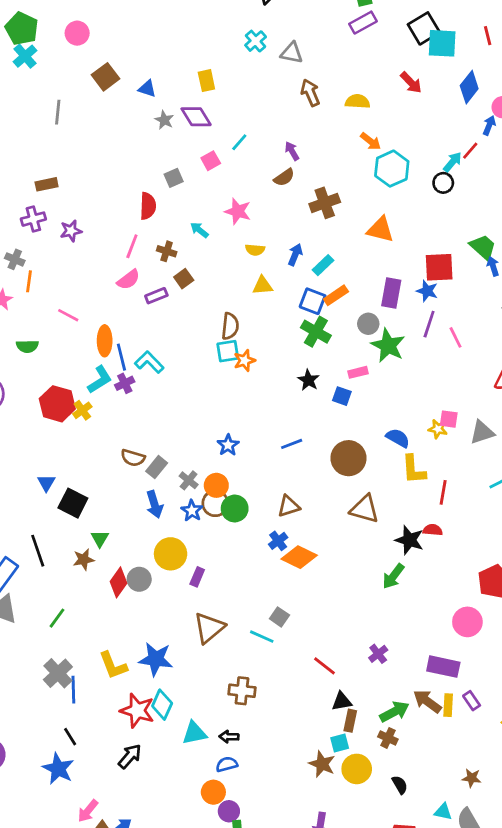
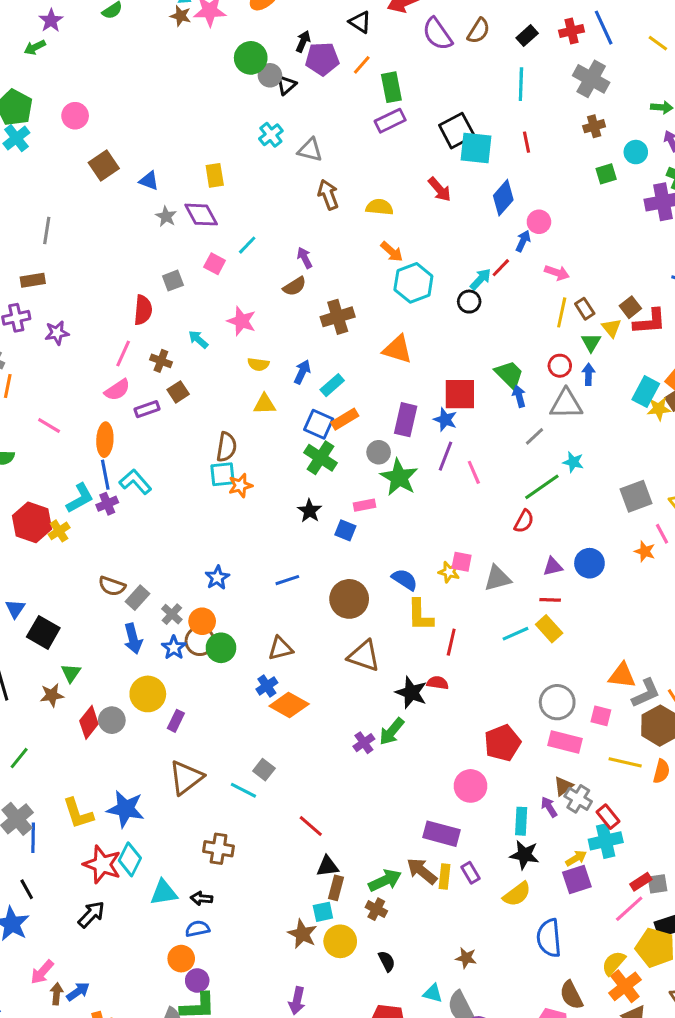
gray line: (58, 112) -> (47, 230), moved
pink square: (211, 161) -> (215, 264), turned -36
orange ellipse: (105, 341) -> (105, 440), moved
purple cross: (378, 654) -> (364, 743), moved

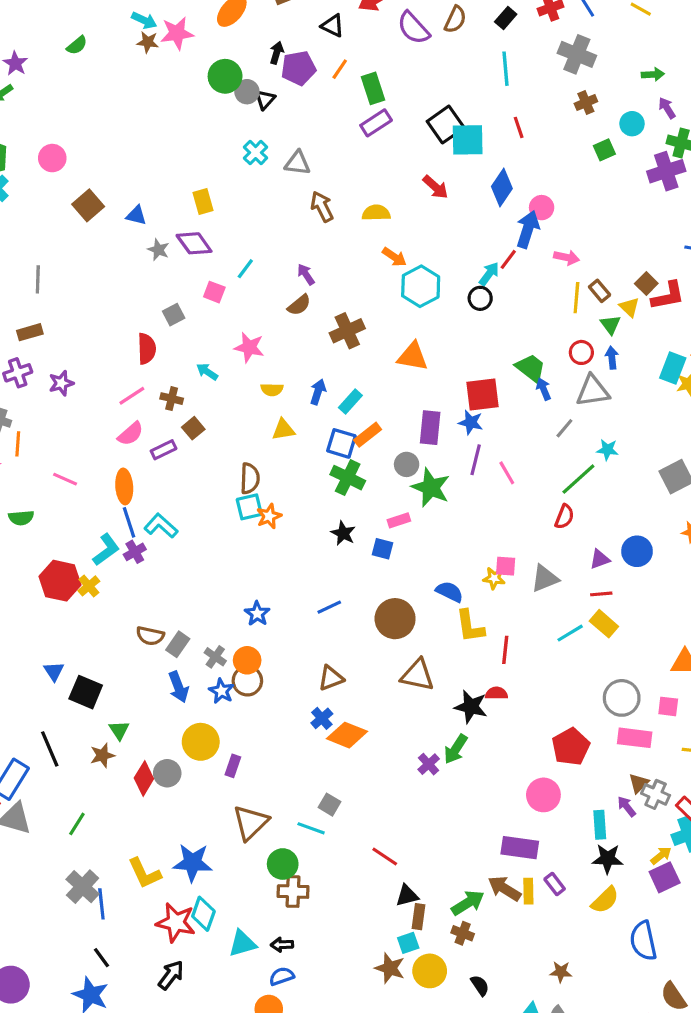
blue arrow: (523, 241) -> (528, 229), size x1.6
pink line: (123, 353) -> (132, 396), turned 40
green circle: (221, 648) -> (283, 864), moved

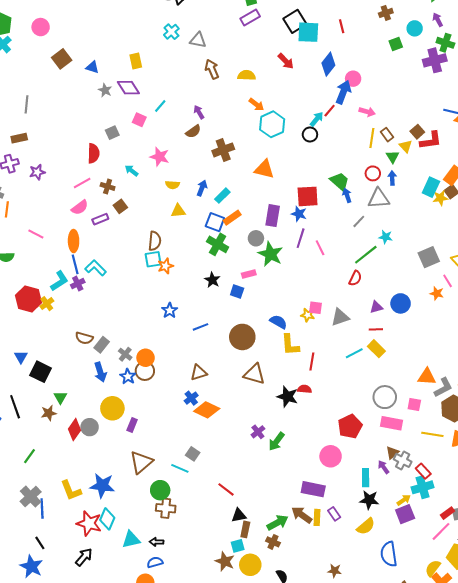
blue star: (257, 614) -> (170, 310), moved
green arrow: (456, 749) -> (276, 441), moved

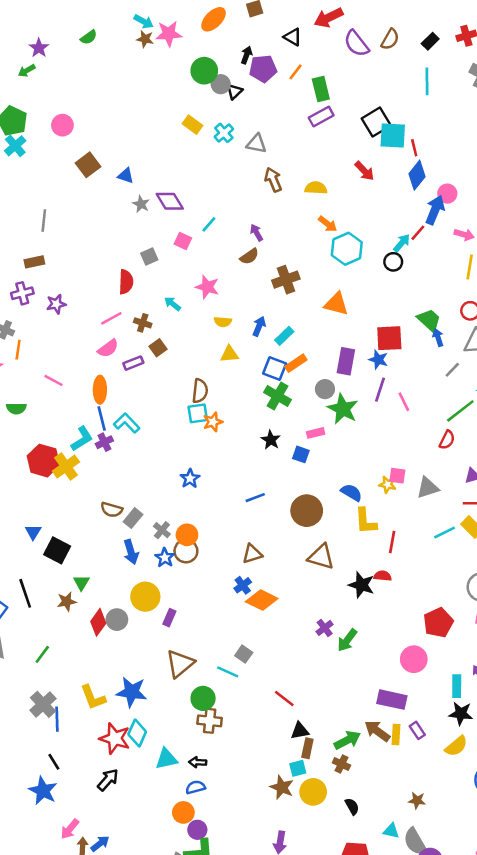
red line: (342, 26) -> (414, 148), moved
yellow rectangle: (136, 61) -> (192, 125), moved, turned -42
yellow cross: (47, 304) -> (66, 466), size x1.5
blue star: (170, 310) -> (190, 479), moved

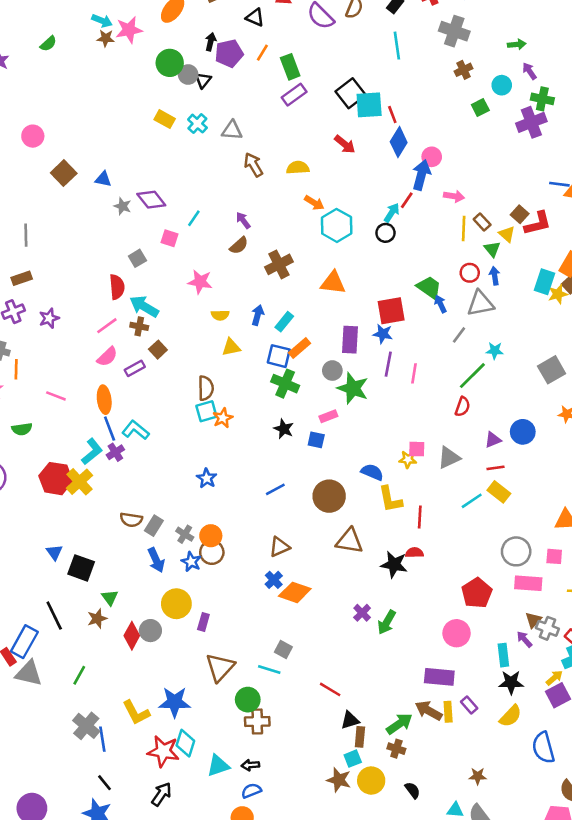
cyan arrow: (172, 304) -> (144, 306), moved, size x1.6
pink line: (404, 402) -> (414, 373), turned 42

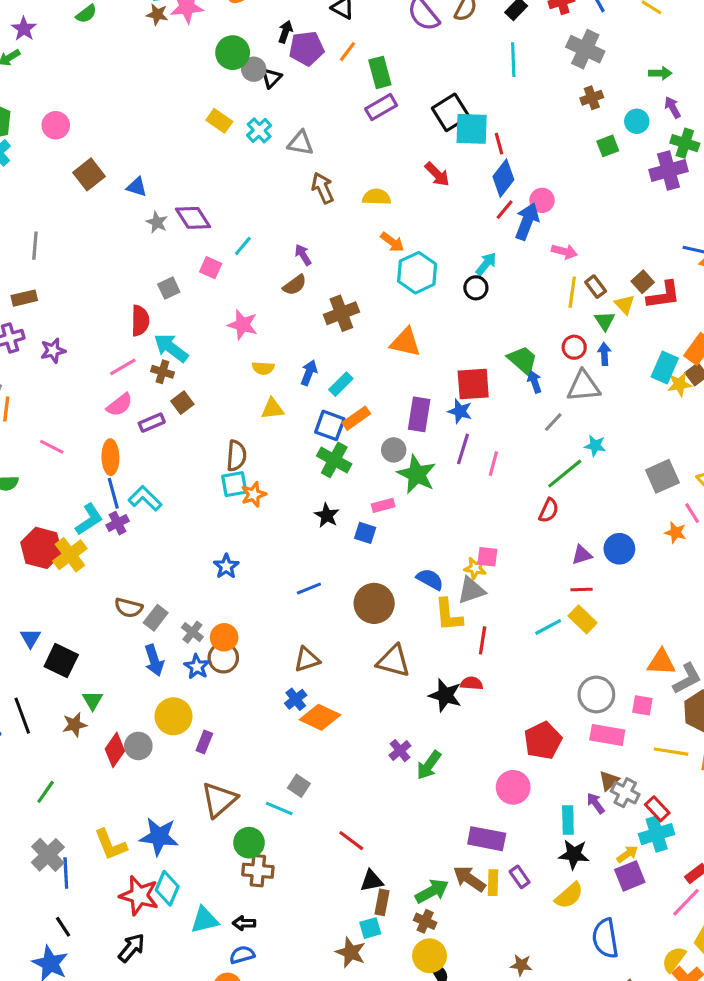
red line: (407, 200) -> (505, 210), moved
gray triangle: (449, 458) -> (471, 590), moved
yellow circle: (371, 781) -> (430, 956), moved

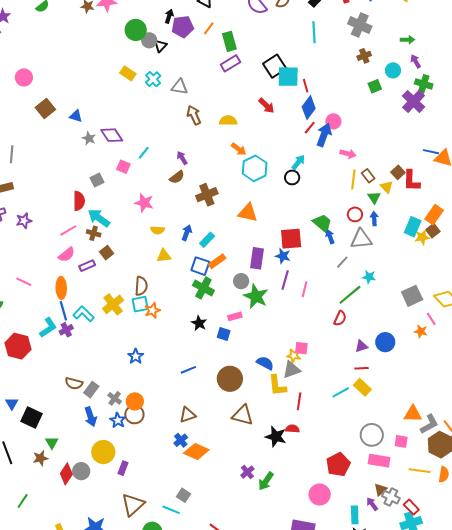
purple cross: (669, 171) -> (414, 101), turned -30
red L-shape: (664, 295) -> (411, 181), turned 100
yellow cross: (70, 555) -> (113, 304), moved

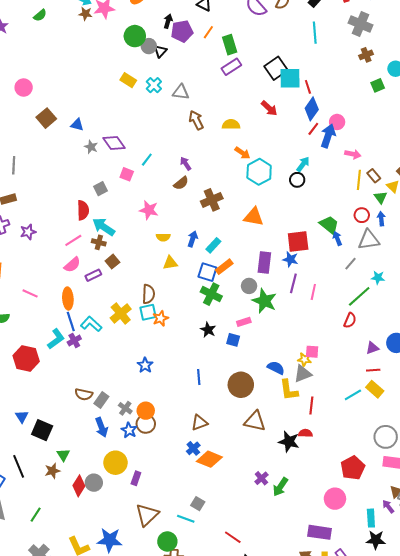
blue line: (188, 370) -> (199, 377), turned -70

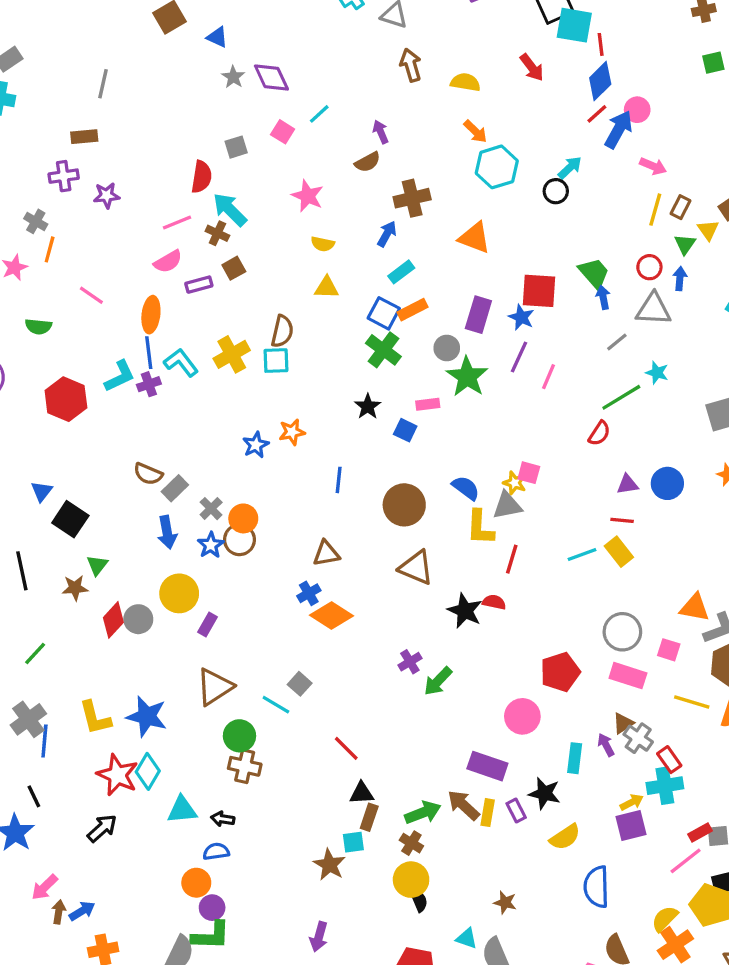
brown rectangle: (374, 176) -> (680, 207), turned 56
blue arrow: (193, 239) -> (387, 234), moved
orange star: (161, 318) -> (292, 432), moved
black star: (376, 540) -> (544, 793), moved

